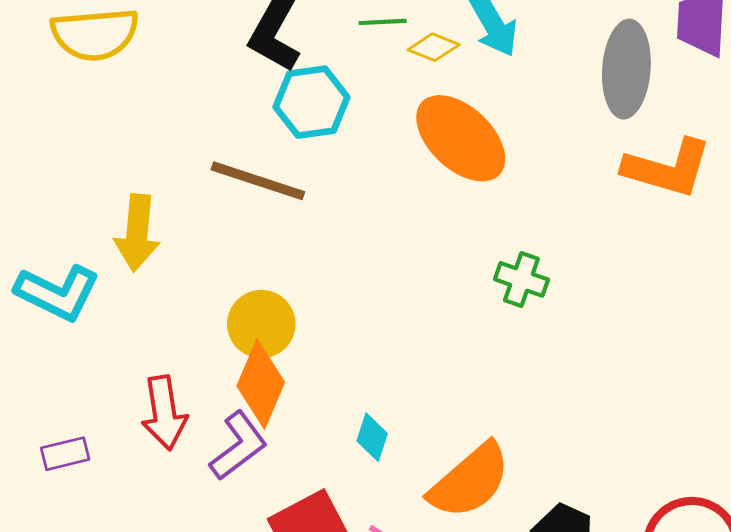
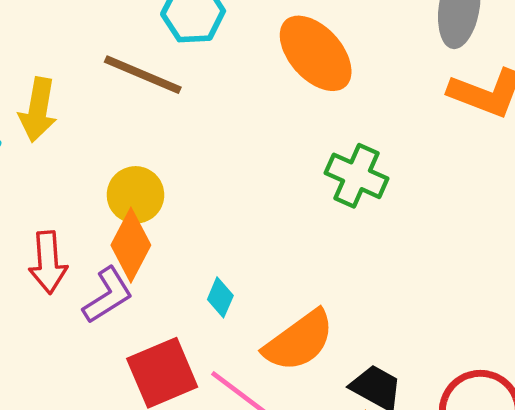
green cross: (521, 279) -> (357, 176), size x1.4

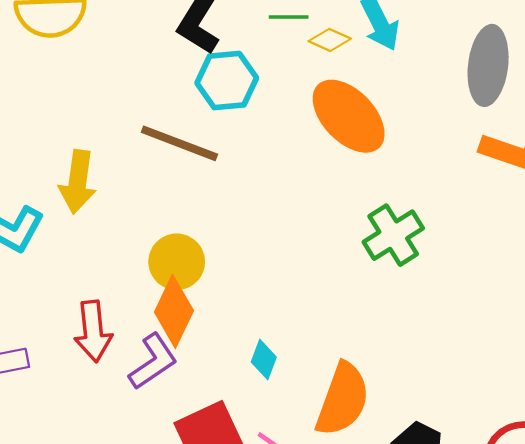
green cross: (357, 176) -> (393, 235), turned 36
orange semicircle: (299, 341) -> (343, 399), turned -32

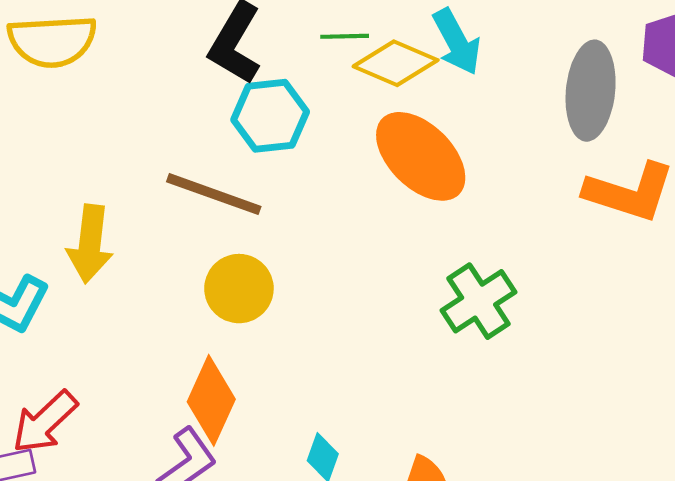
yellow diamond: (330, 40) -> (396, 63), size x1.6
yellow circle: (177, 262) -> (239, 289), moved
red arrow: (93, 331) -> (45, 422), moved, turned 54

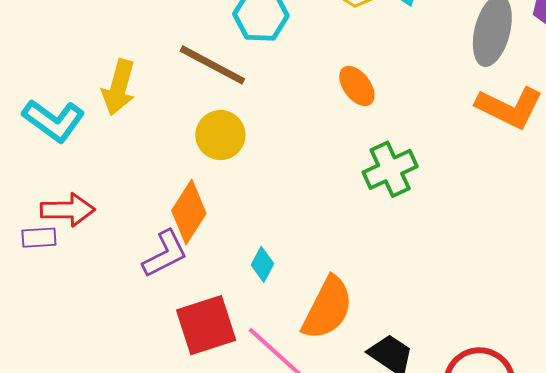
orange ellipse: (421, 156) -> (357, 86), moved, size x0.6
red arrow: (45, 422) -> (68, 210), turned -146

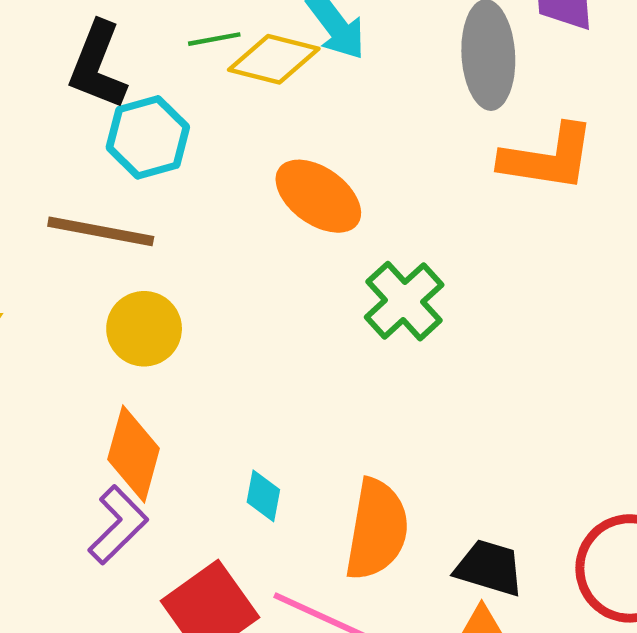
orange ellipse: (357, 86) -> (318, 196), size x1.4

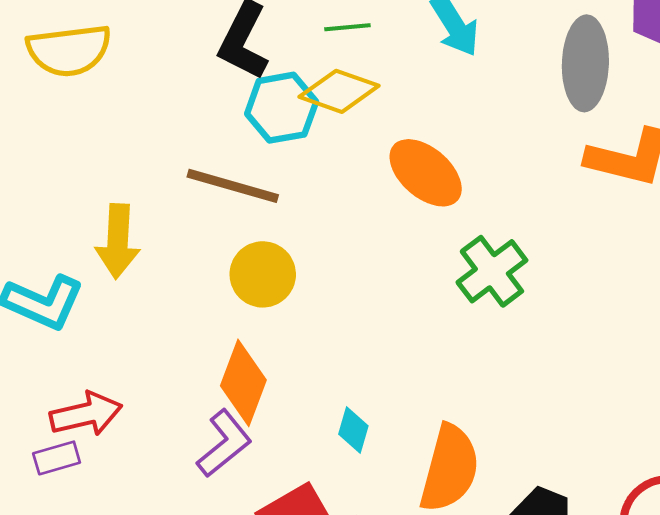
yellow diamond: (274, 59) -> (339, 91), moved

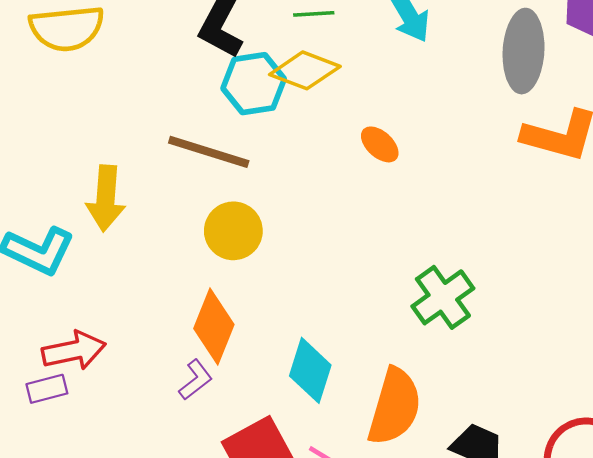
orange ellipse: (426, 173) -> (380, 144), size x0.6
green cross: (492, 271) -> (443, 297), moved
cyan diamond: (353, 430) -> (310, 370), size x1.6
purple L-shape: (224, 444) -> (196, 380), size x0.7

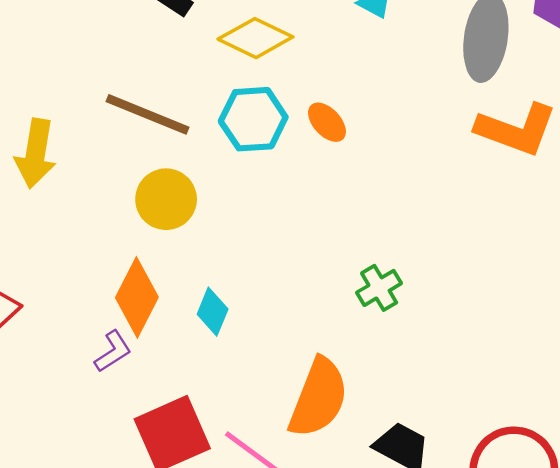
cyan hexagon: (254, 84) -> (253, 119), moved
green cross: (443, 297) -> (379, 288), size x0.7
cyan diamond: (310, 370) -> (213, 312), moved, size x0.7

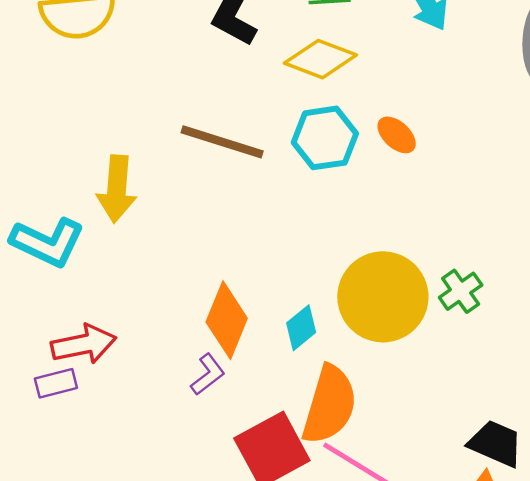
yellow circle: (166, 199) -> (383, 297), moved, size x1.5
cyan diamond: (213, 312) -> (301, 328), turned 33
orange semicircle: (318, 398) -> (329, 405), moved

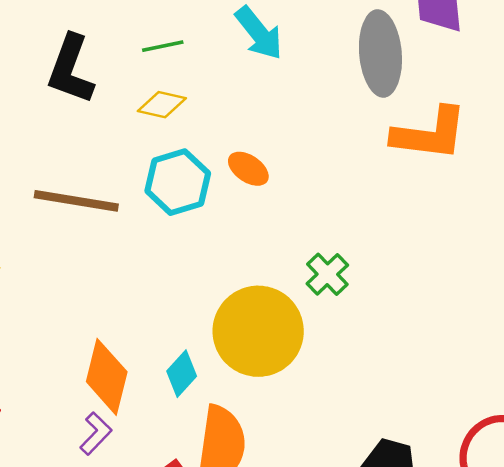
yellow diamond: (320, 59) -> (162, 105), size x0.7
green cross: (461, 291) -> (327, 274), moved

